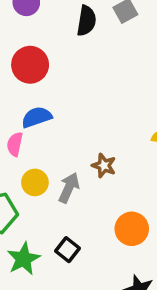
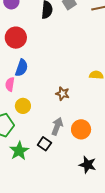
blue semicircle: (37, 117) -> (22, 68), turned 132
gray arrow: (69, 188) -> (57, 126), moved

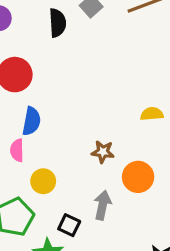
orange circle: (81, 129) -> (138, 177), moved
black square: (44, 144) -> (69, 225), moved

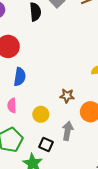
pink semicircle: (17, 150) -> (12, 106), moved
yellow circle: (43, 181) -> (41, 114), moved

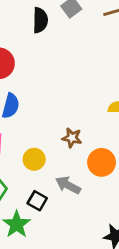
gray arrow: (68, 131) -> (68, 185), turned -78

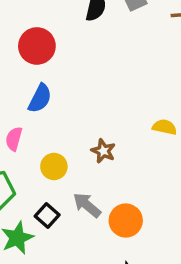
orange circle: (102, 162) -> (126, 221), moved

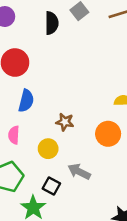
brown star: (103, 151) -> (65, 122), moved
orange circle: (126, 221) -> (108, 134), moved

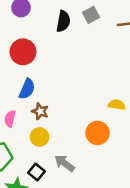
brown star: (65, 122) -> (40, 111), moved

